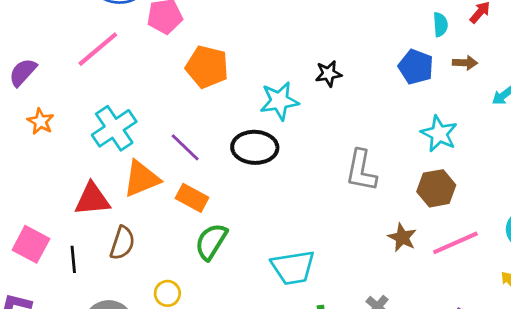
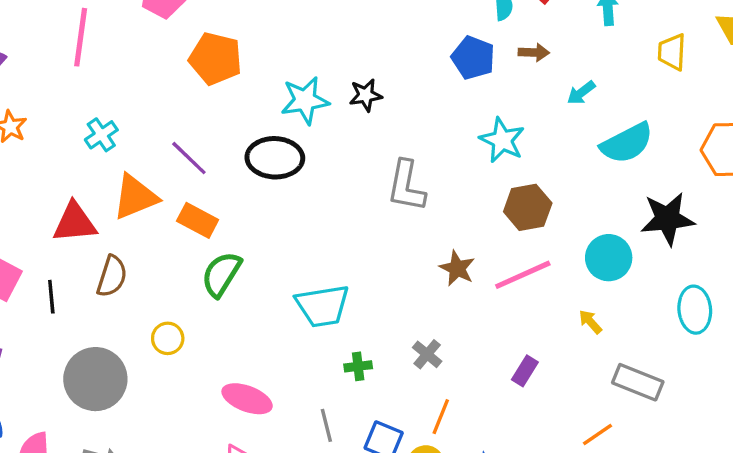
pink line: (98, 49) -> (81, 37), turned -42
black star: (328, 74) -> (366, 95), moved
cyan cross: (114, 128) -> (101, 135), size x0.6
brown hexagon: (436, 188) -> (528, 207), moved

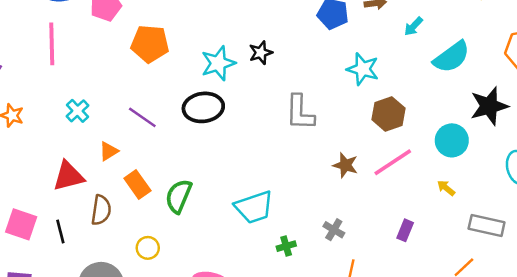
orange triangle: (135, 197) -> (109, 151), size x0.6
orange rectangle: (198, 220) -> (137, 185), moved, turned 36

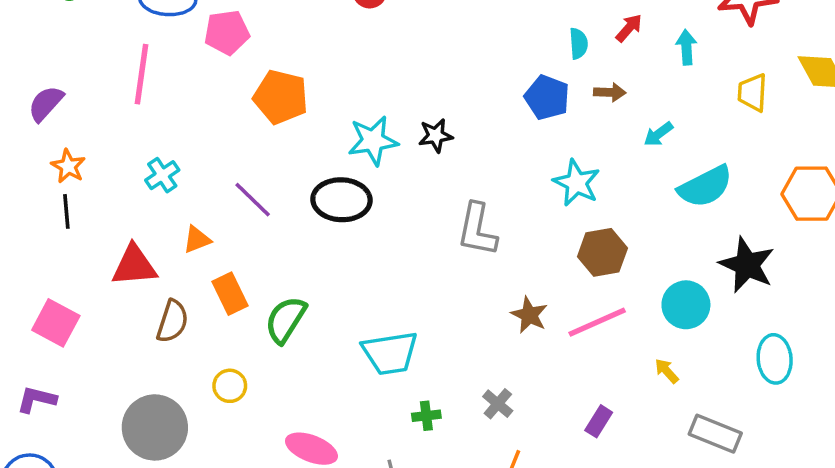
black star: (489, 106) -> (747, 265), turned 30
black line: (60, 231) -> (66, 211), moved

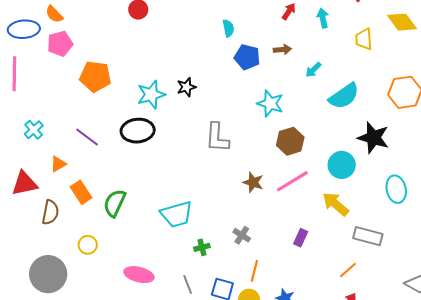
cyan semicircle: (578, 44) -> (228, 28), moved
yellow arrow: (667, 371) -> (336, 204), size x1.8

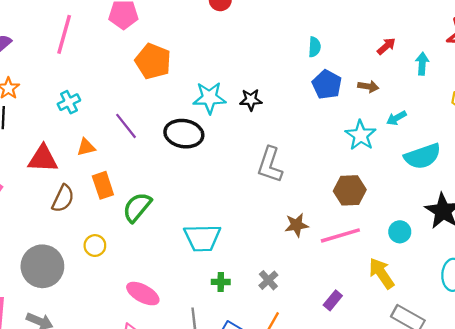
cyan star: (270, 104) -> (361, 135), moved
cyan circle: (342, 165) -> (400, 232), size x0.7
brown star: (253, 182) -> (297, 225), turned 30

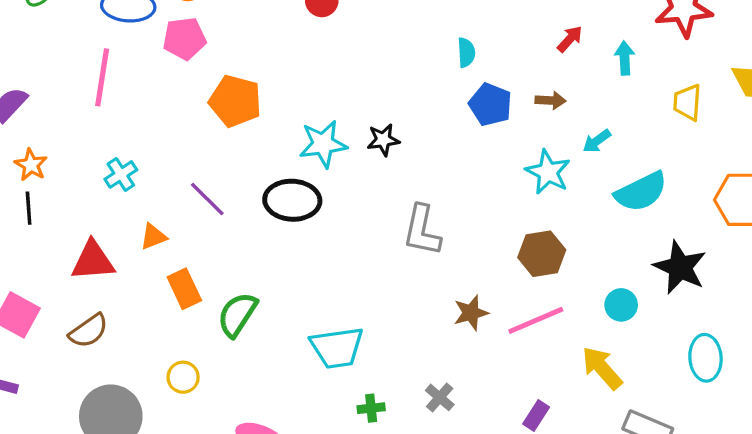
brown semicircle: (63, 198) -> (89, 331), moved, turned 36

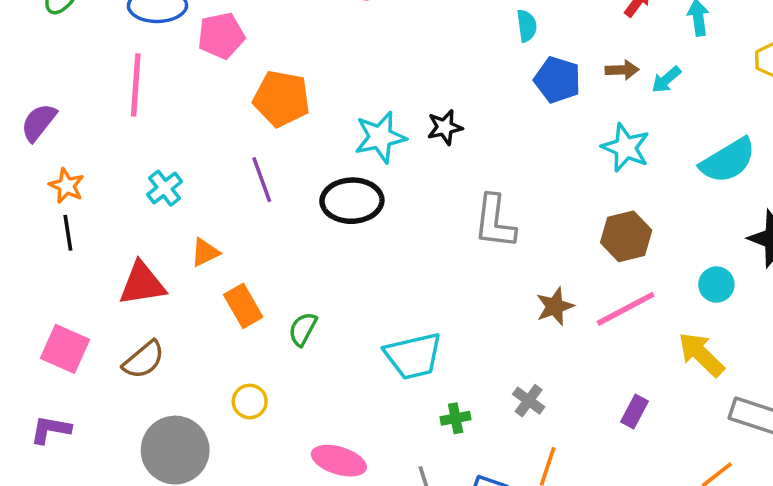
cyan arrow: (597, 141) -> (666, 80), moved
purple line: (207, 199) -> (262, 180), moved, turned 30
green semicircle: (237, 315) -> (303, 329), size x0.7

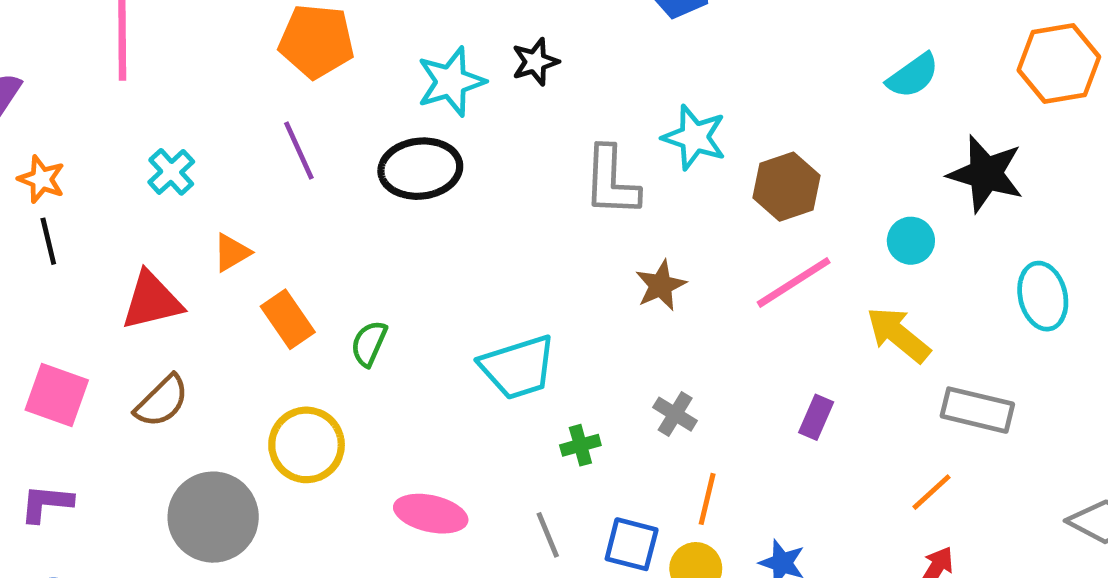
cyan star: (626, 148) -> (694, 137), moved
cyan semicircle: (728, 161) -> (913, 76), size x0.7
brown star: (555, 306) -> (661, 285), moved
yellow circle: (250, 401) -> (307, 445), size x1.6

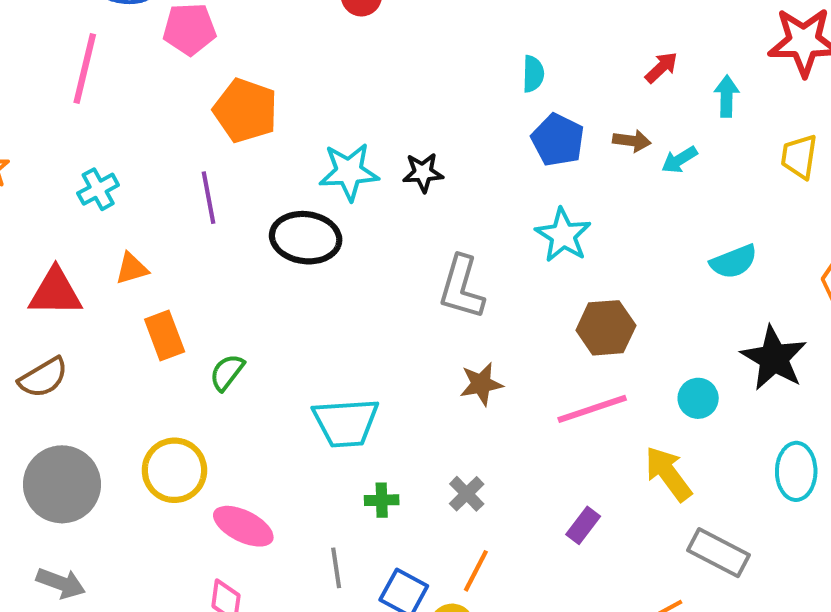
cyan star: (694, 137) -> (563, 235), moved
yellow circle: (307, 445) -> (174, 470), moved

